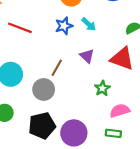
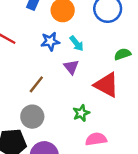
purple triangle: (87, 56) -> (71, 67), moved
gray circle: (44, 89) -> (32, 117), moved

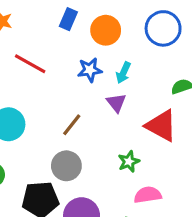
cyan arrow: (77, 43) -> (123, 73), turned 63

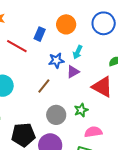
blue rectangle: (68, 19) -> (40, 34), moved
blue star: (90, 70) -> (56, 60), moved
purple triangle: (116, 103) -> (73, 72), turned 40
gray circle: (66, 166) -> (56, 115), moved

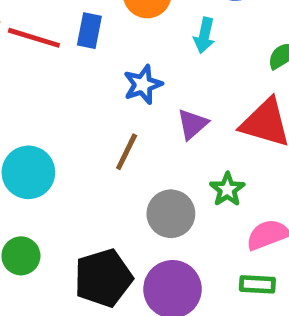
red line: (17, 46) -> (34, 38), moved
cyan arrow: (78, 52) -> (204, 35), moved
purple triangle: (73, 72) -> (192, 124), moved

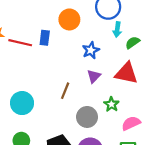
cyan arrow: (204, 35) -> (117, 30), moved
blue star: (143, 85) -> (91, 50), moved

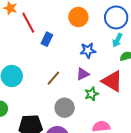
blue rectangle: (45, 38) -> (47, 39), moved
red line: (20, 43) -> (28, 23), turned 30
green star: (111, 104) -> (92, 94), moved

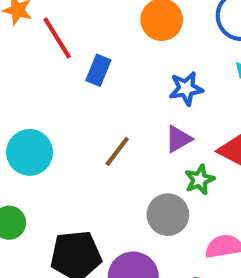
gray circle: (65, 108) -> (168, 215), moved

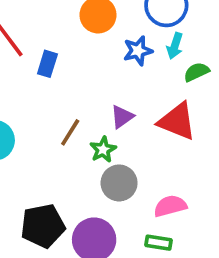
blue star: (186, 89) -> (138, 51), moved
green star: (199, 180) -> (103, 150), moved

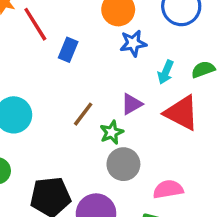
cyan arrow: (175, 46) -> (166, 72), moved
blue star: (138, 51) -> (133, 43), moved

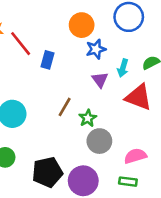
purple triangle: (132, 104) -> (100, 80), moved, turned -30

